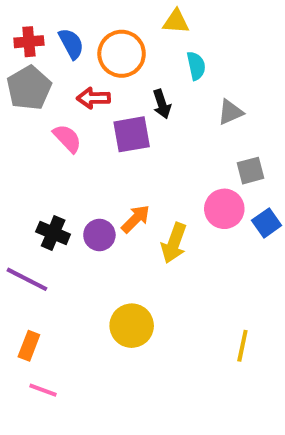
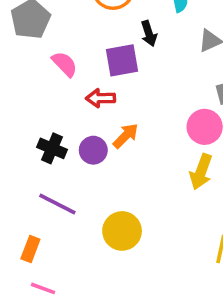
red arrow: (93, 98) -> (100, 98), moved
yellow arrow: (174, 243) -> (201, 172), moved
purple line: (27, 279) -> (57, 204), moved

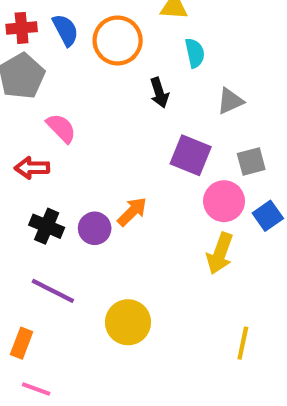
purple square: (122, 60) -> (191, 155), moved, turned 32
red arrow: (100, 98) -> (32, 168), moved

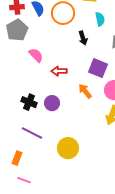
red arrow: (32, 168) -> (59, 71), moved
orange arrow: (132, 212) -> (85, 91), moved, turned -84

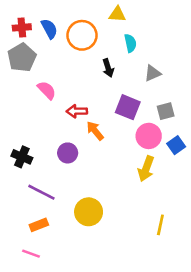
orange arrow: (85, 91) -> (95, 131), moved
black cross: (29, 102) -> (22, 157), moved
orange rectangle: (17, 158) -> (39, 225), moved, turned 48

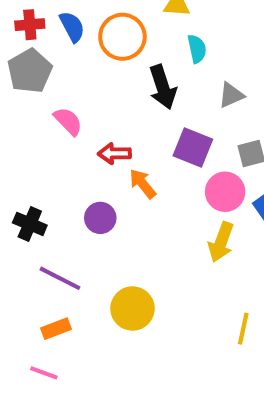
black arrow: (108, 68) -> (163, 87), size x1.5

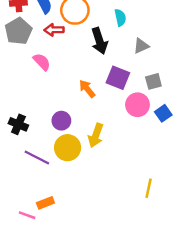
red arrow: (114, 153) -> (54, 30), moved
orange arrow: (143, 184) -> (87, 89), moved
yellow arrow: (221, 242) -> (96, 135), moved
yellow circle: (132, 309) -> (68, 148), moved
orange rectangle: (56, 329) -> (45, 203), moved

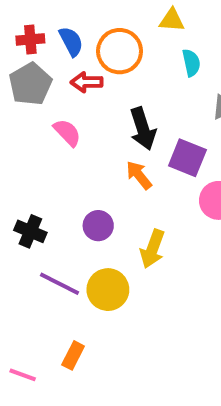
black arrow: (99, 41) -> (143, 129), moved
yellow circle: (68, 148) -> (108, 290), moved
orange rectangle: (45, 203) -> (73, 355), turned -42
pink line: (27, 215) -> (23, 375), moved

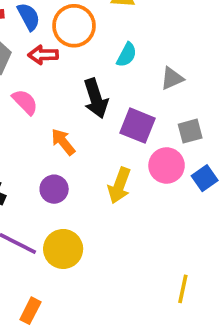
cyan semicircle: (191, 63) -> (127, 55), moved, turned 40
orange arrow: (139, 175) -> (63, 142), moved
yellow arrow: (152, 249) -> (119, 185), moved

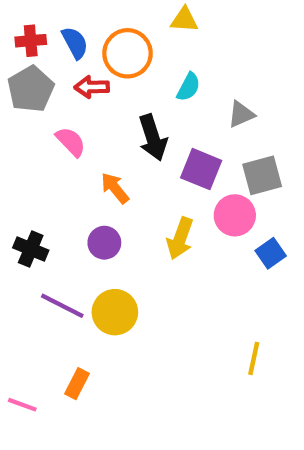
gray square: (190, 131) -> (262, 175), size x1.4
blue square: (205, 178) -> (271, 253), moved

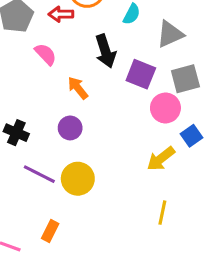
gray triangle: (241, 114) -> (170, 34), size x1.4
yellow arrow: (180, 238) -> (161, 159), moved, turned 32
yellow line: (254, 358) -> (162, 213), moved

